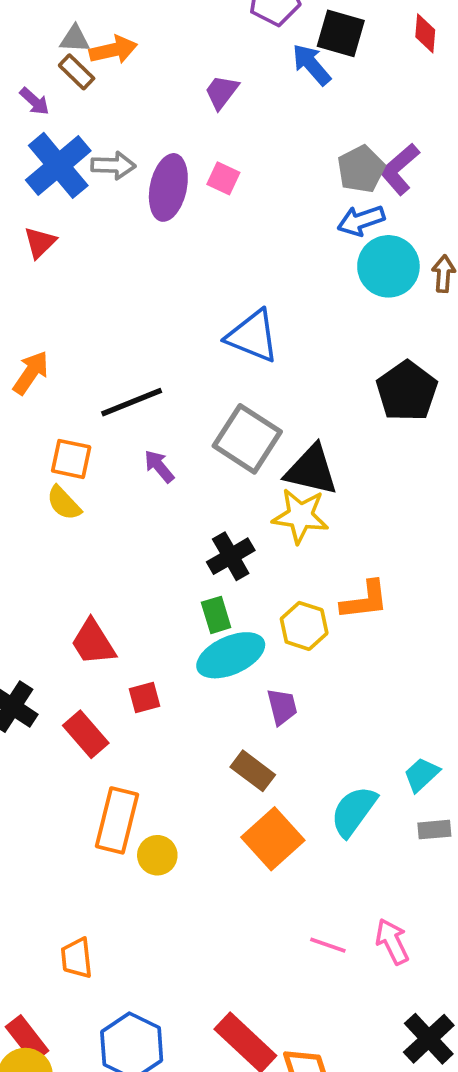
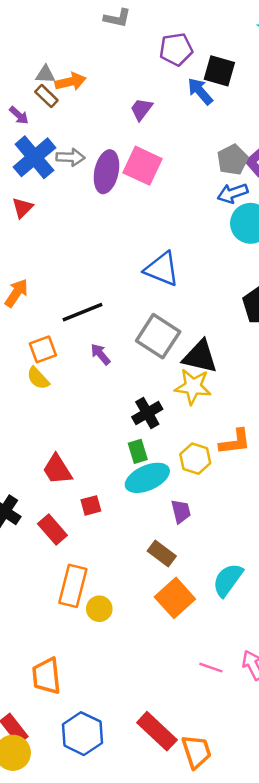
pink square: (223, 178) -> (143, 166), size x1.8
orange square: (71, 459) -> (43, 349), turned -32
orange trapezoid: (77, 958) -> (46, 676), size x1.4

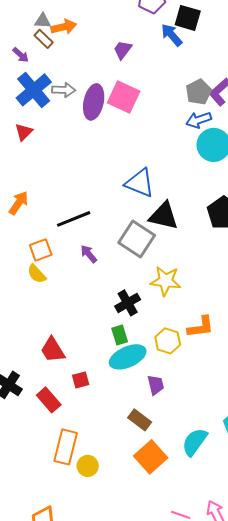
black triangle: (200, 357) -> (164, 216), moved

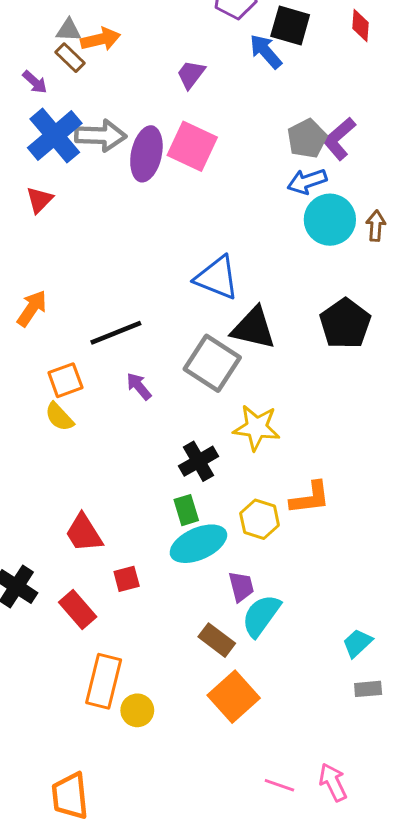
gray arrow: (64, 90) -> (101, 136), size x1.4
cyan semicircle: (195, 442) -> (261, 616), moved

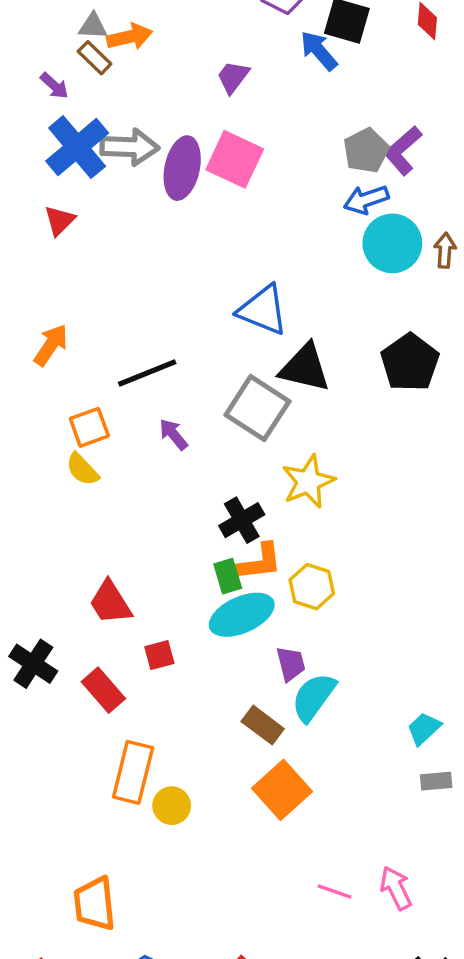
yellow star: (257, 428) -> (308, 482), turned -30
orange L-shape: (310, 498) -> (259, 562), moved

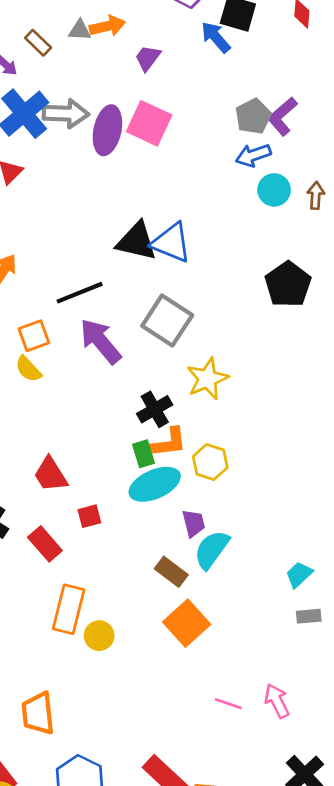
gray triangle: (93, 26) -> (80, 30), moved
orange arrow: (130, 37) -> (107, 26), moved
cyan circle: (392, 243) -> (274, 190), size x0.7
black triangle: (305, 368) -> (137, 241), moved
purple arrow: (173, 434) -> (101, 341), size x1.8

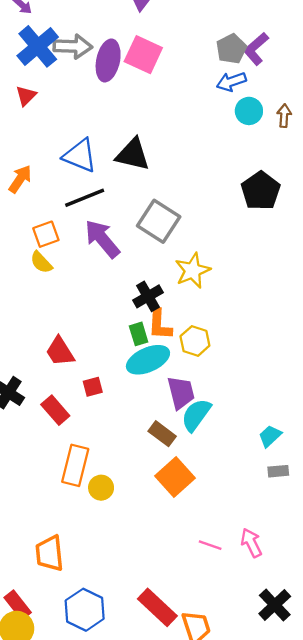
blue triangle: (171, 243) -> (80, 156), moved
orange L-shape: (169, 443) -> (160, 325), turned 100
purple trapezoid: (194, 523) -> (181, 393), size x1.4

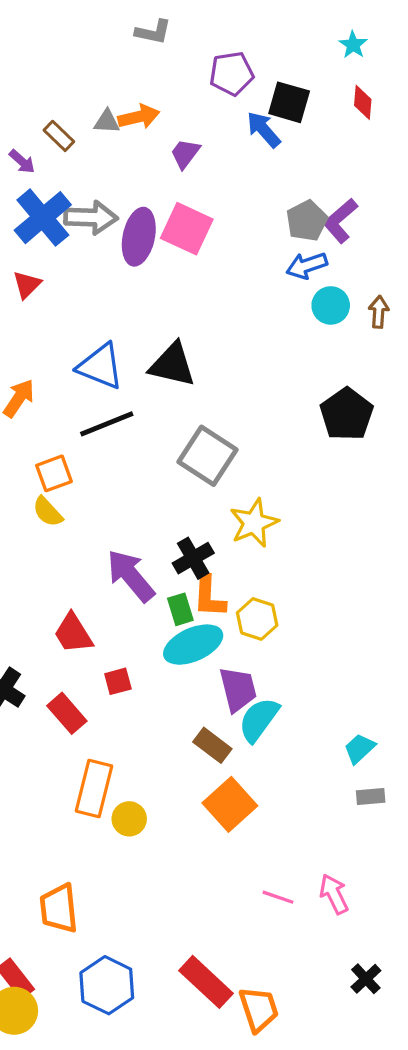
purple arrow: (102, 239) -> (131, 576), moved
black cross: (275, 605) -> (366, 979), size x0.7

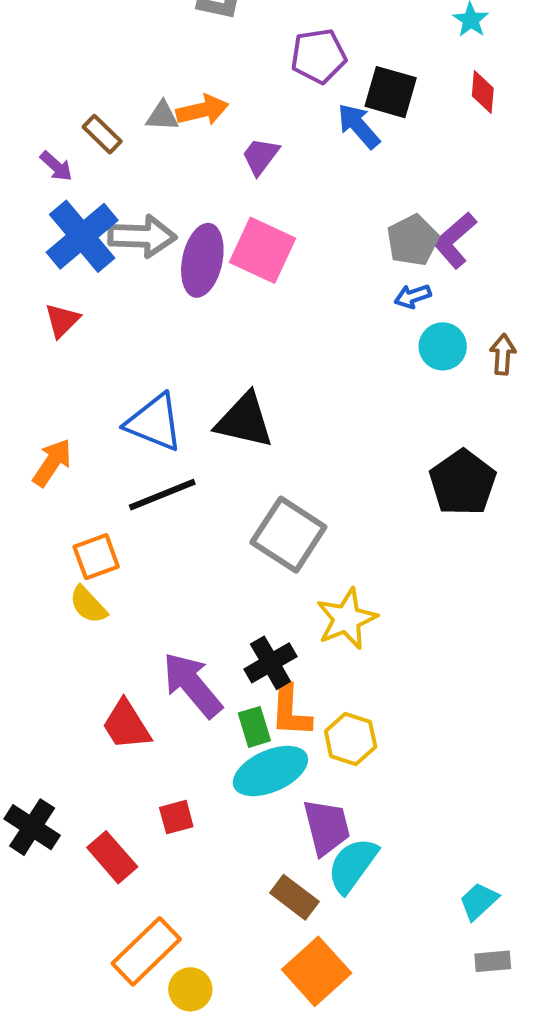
blue arrow: (307, 265) -> (413, 296), size x0.7
red trapezoid: (73, 633) -> (126, 725), moved
orange rectangle: (94, 788) -> (146, 951), turned 32

